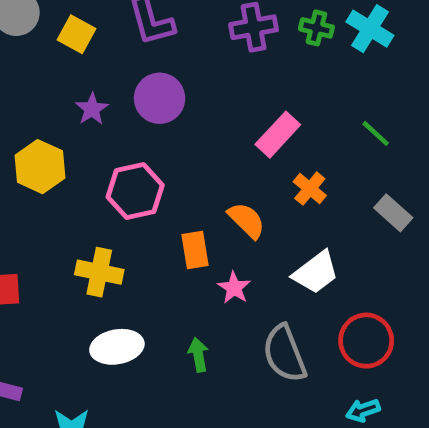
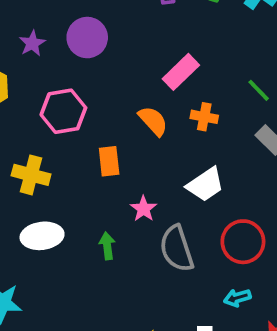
green line: (376, 133) -> (259, 90), moved
orange cross: (310, 189) -> (204, 117), turned -32
orange semicircle: (247, 220) -> (153, 121), moved
pink star: (234, 288) -> (144, 209), moved

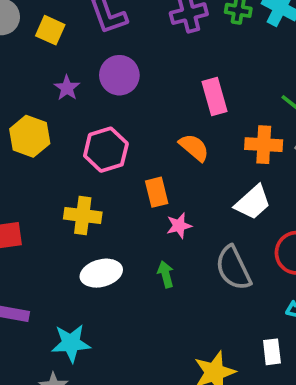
pink rectangle: (181, 72) -> (215, 96), turned -54
orange cross: (204, 117) -> (264, 145), moved, size x1.4
pink star: (144, 209) -> (179, 226), moved, turned 30

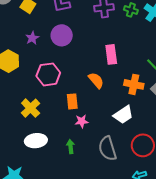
yellow cross: (83, 216) -> (31, 108), turned 30

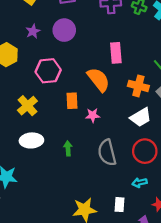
orange semicircle: (96, 80) -> (98, 80), size x1.4
white trapezoid: (123, 115) -> (141, 117), moved
pink star: (82, 121) -> (93, 115), moved

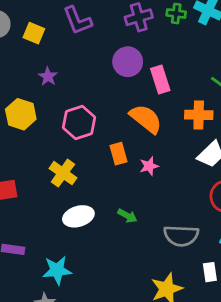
purple circle: (64, 30) -> (128, 62), moved
green arrow: (68, 148) -> (127, 216), turned 136
gray semicircle: (107, 153) -> (181, 236), moved, turned -60

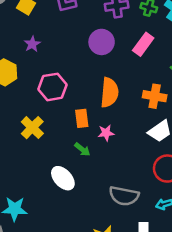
pink rectangle: (160, 80) -> (143, 44), moved, turned 45
orange semicircle: (146, 119) -> (109, 93), turned 48
white ellipse: (78, 216) -> (63, 178), moved, turned 55
green arrow: (127, 216) -> (82, 149), moved

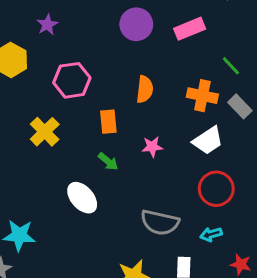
pink rectangle: (143, 44) -> (190, 29), turned 30
orange semicircle: (109, 93) -> (145, 89), size x0.7
pink star: (106, 133) -> (152, 147), moved

